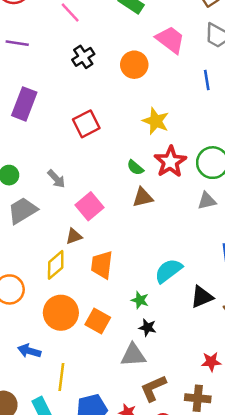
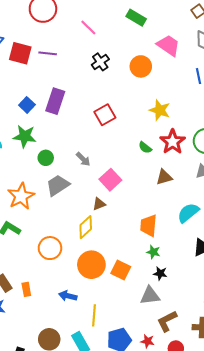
brown triangle: (143, 197) -> (164, 177), moved
orange trapezoid: (102, 265) -> (149, 226), moved
cyan semicircle: (168, 271) -> (188, 213), moved

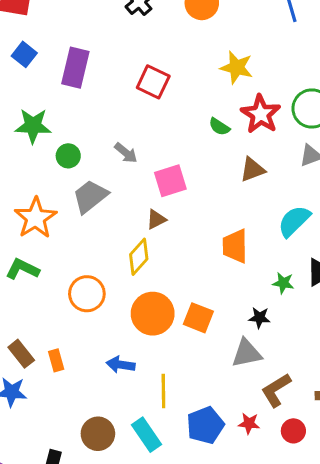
blue square: (27, 105) -> (24, 54), moved
red square: (105, 115) -> (153, 82), turned -30
pink square: (110, 180) -> (170, 181), turned 30
green star: (153, 252) -> (283, 283), moved

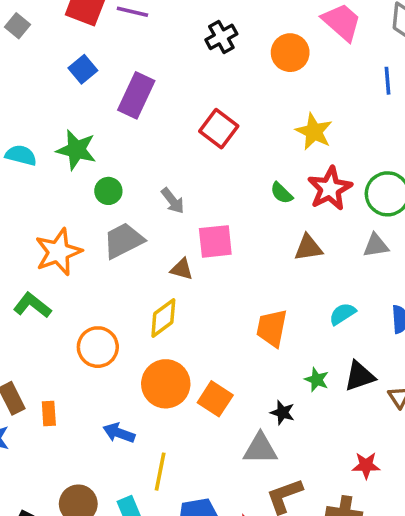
brown triangle: (156, 219) -> (182, 269), moved, turned 30
cyan semicircle: (294, 221) -> (343, 314), size x0.7

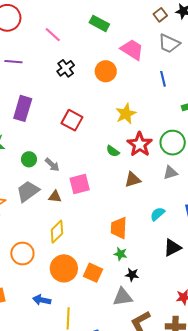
yellow star: (314, 132) -> (126, 114), turned 30
green circle: (108, 191) -> (29, 159), moved
brown triangle: (182, 269) -> (55, 197), moved
green star: (317, 380) -> (121, 254), moved

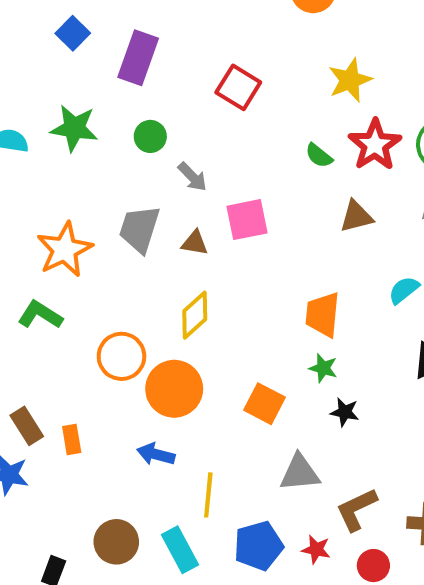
green circle: (29, 159) -> (150, 136), moved
gray trapezoid: (28, 191) -> (139, 229), turned -40
orange circle: (64, 268) -> (174, 389), moved
gray triangle: (123, 297) -> (300, 473), moved

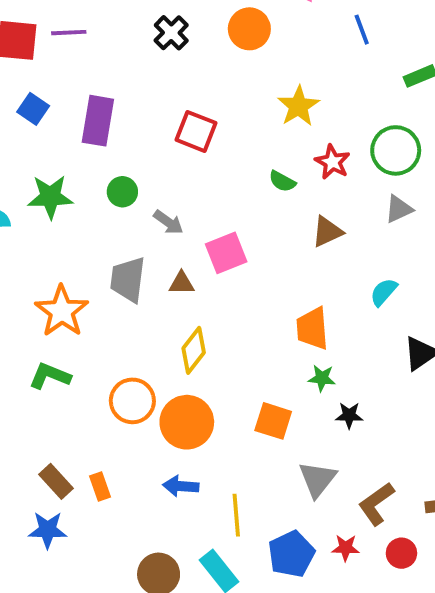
red star: (375, 145) -> (332, 162), size x0.7
gray triangle: (300, 473) -> (317, 479), turned -36

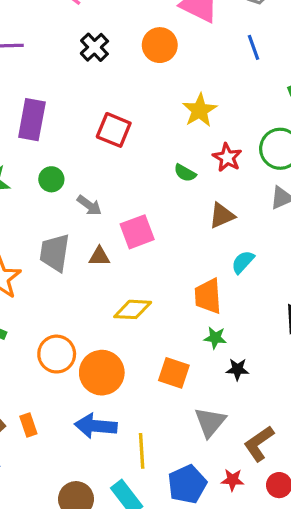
cyan semicircle: (384, 292) -> (243, 262), moved
yellow diamond: (194, 350) -> (133, 309), moved, turned 54
blue arrow: (181, 486) -> (96, 426), size x1.4

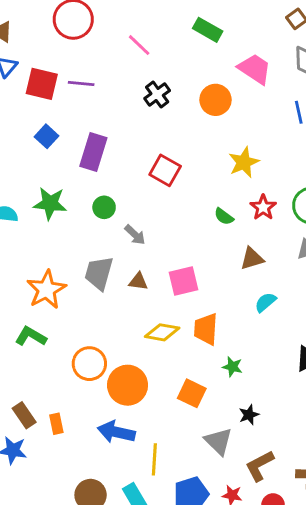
pink square: (137, 232) -> (184, 281), moved
orange trapezoid: (208, 296) -> (206, 329), moved
black star: (237, 369) -> (249, 415), moved, turned -30
gray triangle: (210, 422) -> (218, 441), turned -32

